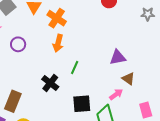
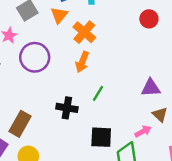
purple circle: (18, 44) -> (35, 57), size x1.6
black cross: (50, 83) -> (67, 108), turned -36

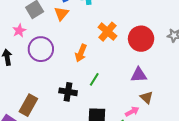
red circle: (149, 19) -> (141, 39), moved, size x1.6
orange cross: (84, 32) -> (108, 32), moved

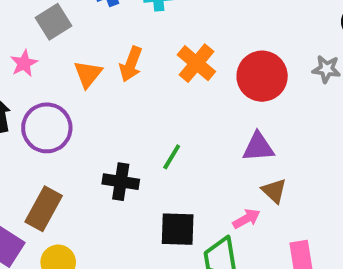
orange triangle: (61, 14) -> (88, 74), moved
purple circle: (41, 49) -> (47, 128), moved
orange arrow: (81, 53) -> (131, 64), moved

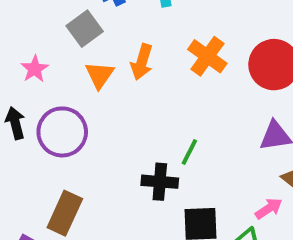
gray square: (53, 22) -> (85, 29), moved
black cross: (121, 182) -> (160, 182), moved

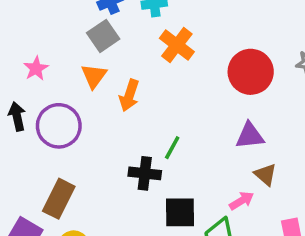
gray square: (85, 29) -> (103, 36), moved
orange cross: (207, 56) -> (177, 45), moved
orange arrow: (142, 62) -> (129, 95), moved

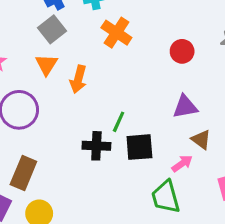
red circle: (251, 72) -> (182, 51), size x0.6
black square: (180, 212) -> (139, 147), moved

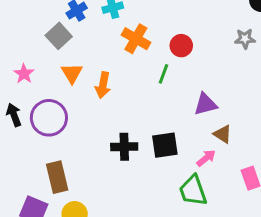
gray square: (52, 29) -> (59, 36), moved
red circle: (182, 51) -> (181, 46), moved
green line: (119, 122) -> (163, 74), moved
brown rectangle: (23, 173) -> (57, 177), turned -32

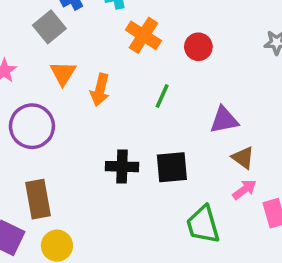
green line: (163, 74) -> (162, 96), moved
pink arrow: (206, 158) -> (244, 190), moved

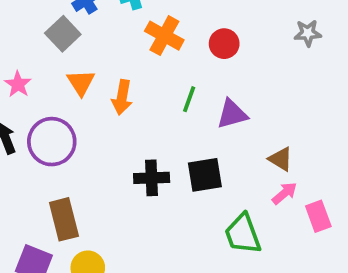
purple triangle: (224, 120) -> (232, 114), moved

